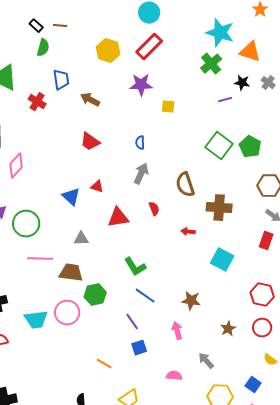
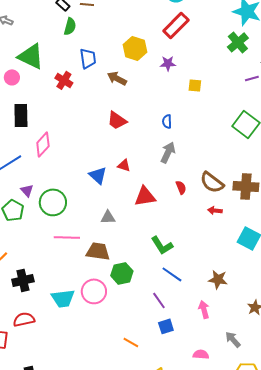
yellow hexagon: (108, 51) -> (135, 48), moved
purple star: (141, 85) -> (168, 63), size x0.7
brown semicircle: (185, 185) -> (212, 182), moved, turned -35

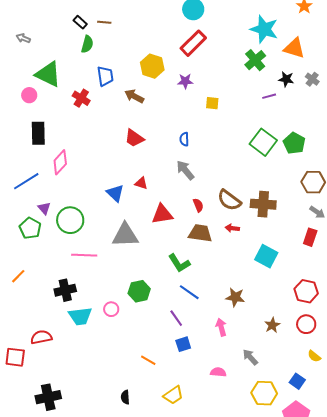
gray arrow: (168, 152) -> (185, 170), turned -65
gray triangle: (108, 217) -> (125, 235), size x1.8
brown trapezoid: (98, 251) -> (200, 233), moved
black cross: (23, 280) -> (65, 290), moved
pink circle: (94, 291) -> (111, 309), size x0.6

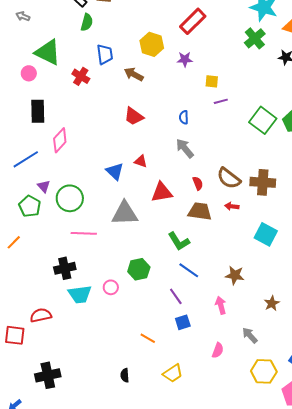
purple line: (269, 96) -> (221, 101), moved
orange line: (18, 276) -> (14, 242), moved
pink semicircle: (218, 372) -> (218, 350), turned 105

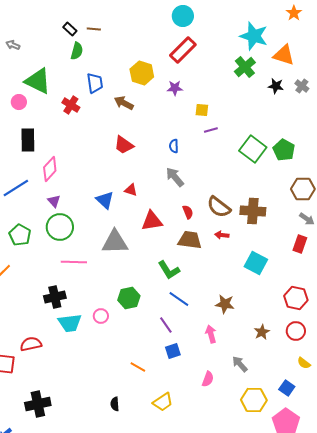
purple triangle: (44, 186) -> (54, 201), moved

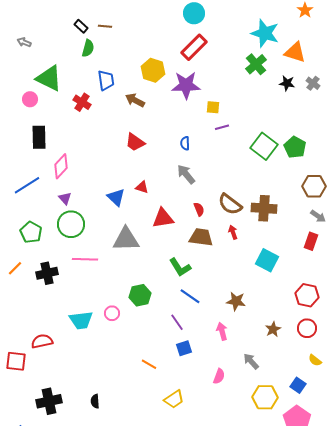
purple star: (175, 88) -> (186, 85), size x1.8
red arrow: (222, 235) -> (233, 232), turned 64
black cross: (55, 297) -> (47, 273), moved
black semicircle: (115, 404) -> (95, 401), moved

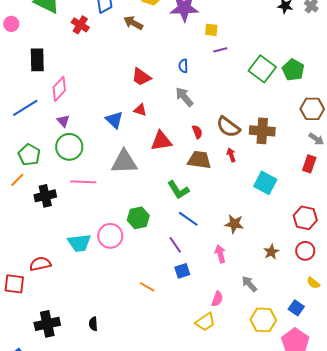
pink circle: (30, 99) -> (11, 24), moved
red trapezoid: (135, 142) -> (141, 77), moved
orange line: (15, 268) -> (17, 180), moved
pink circle: (112, 313) -> (110, 236), size x1.6
yellow trapezoid: (174, 399) -> (205, 322), moved

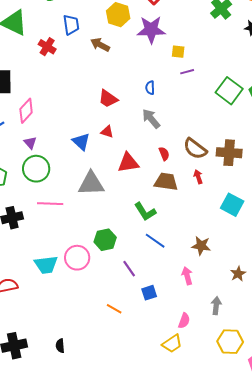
purple line: (175, 245) -> (129, 269), moved
gray arrow: (249, 284) -> (216, 306), turned 48

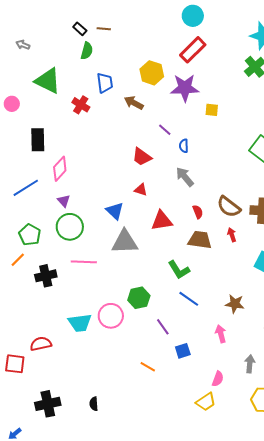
purple line: (187, 72) -> (165, 130), moved, turned 56
blue triangle: (81, 142) -> (115, 211), moved

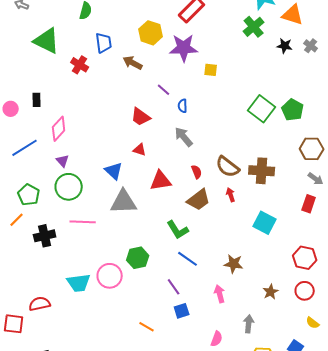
pink circle: (12, 104) -> (11, 109), moved
black rectangle: (38, 140) -> (37, 100), size x0.6
brown trapezoid: (200, 240) -> (199, 200), turned 135
purple line: (163, 327) -> (174, 287), moved

